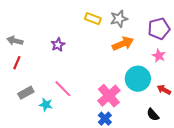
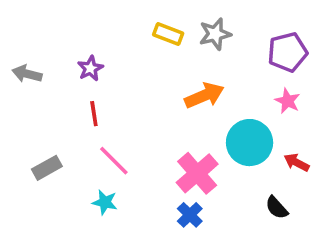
orange arrow: (123, 44) -> (204, 96), moved
purple star: (58, 45) -> (90, 68), moved
red line: (17, 63) -> (94, 114), moved, turned -32
cyan star: (46, 105) -> (105, 202), moved

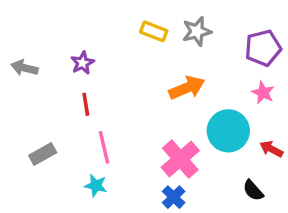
pink line: (114, 161) -> (104, 147), turned 32

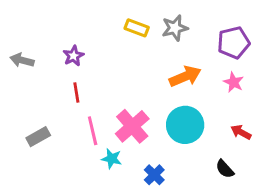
orange arrow: (187, 88) -> (185, 76), moved
cyan circle: (228, 131) -> (185, 125), moved
pink cross: (180, 159) -> (132, 126), moved
cyan star: (96, 185) -> (112, 159), moved

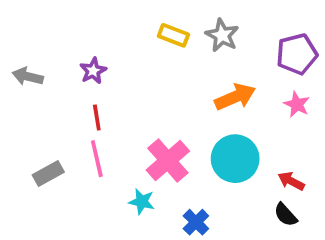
gray star: (175, 28) -> (222, 35), turned -30
pink line: (93, 131) -> (97, 159), moved
red arrow: (241, 132) -> (291, 181), moved

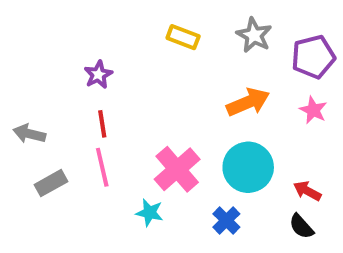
gray star: (222, 35) -> (254, 35), moved
gray arrow: (28, 76) -> (29, 134), moved
blue cross: (196, 222) -> (226, 220), moved

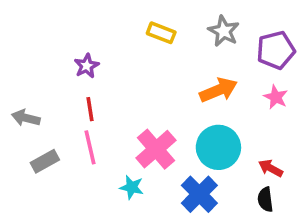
blue cross: (226, 220) -> (199, 194), size x1.5
black semicircle: (301, 226) -> (265, 199), turned 35

